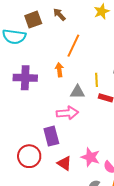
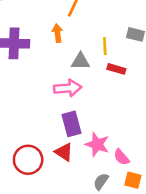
purple rectangle: (51, 136) -> (72, 124), moved
red circle: (29, 156) -> (28, 160), moved

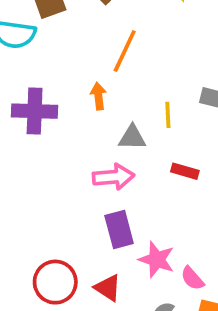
red rectangle: (116, 69) -> (185, 171), moved
red triangle: (64, 152) -> (108, 288), moved

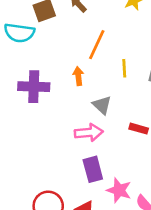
yellow line: (168, 115) -> (124, 68), moved
gray triangle: (132, 137) -> (102, 105), turned 42

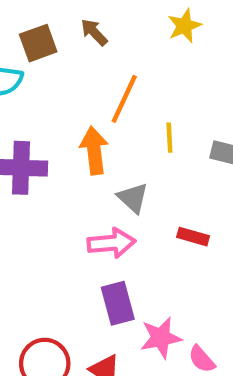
orange arrow: (78, 76) -> (94, 151), size x1.5
pink star: (119, 190) -> (161, 338), turned -30

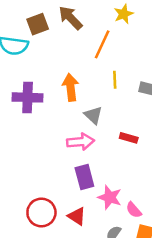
brown arrow: (94, 32) -> (70, 18), size x1.5
orange line: (124, 99) -> (102, 44), moved
pink star: (161, 338) -> (110, 197), turned 30

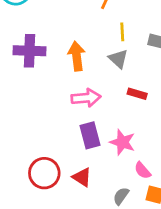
orange arrow: (70, 87) -> (77, 56), moved
gray triangle: (93, 115) -> (118, 59), moved
pink star: (110, 197) -> (122, 142), moved

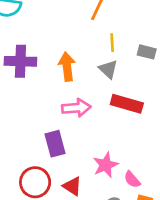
red rectangle: (137, 94) -> (127, 104), size x1.6
purple rectangle: (90, 135) -> (55, 144), moved
pink star: (122, 142) -> (106, 165), moved, turned 30

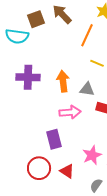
yellow line: (112, 43) -> (97, 63), turned -64
gray triangle: (108, 69) -> (87, 89), moved, turned -35

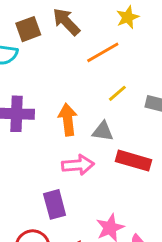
orange line: (87, 35) -> (103, 52), turned 35
yellow line: (97, 63) -> (117, 93), turned -64

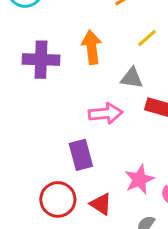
orange arrow: (68, 120) -> (92, 47), moved

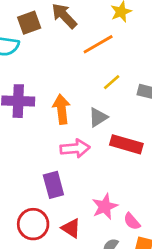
orange arrow: (92, 47) -> (62, 109), moved
gray triangle: (132, 78) -> (98, 117), turned -40

